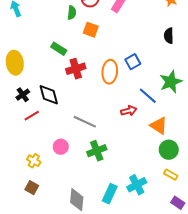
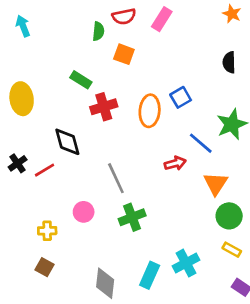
black cross: (23, 95) -> (18, 163), moved
gray line: (85, 122) -> (116, 178), turned 40
orange triangle: (159, 126) -> (216, 184), turned 30
yellow cross: (34, 161) -> (47, 231), turned -32

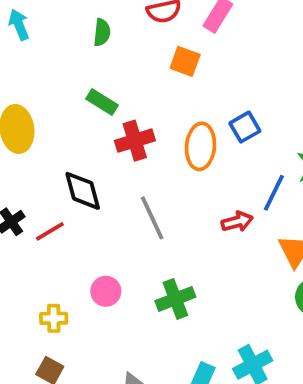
green semicircle: (98, 31) -> (102, 32), moved
orange square: (124, 54) -> (185, 61), moved
blue line: (201, 143) -> (274, 193), turned 75
gray line: (116, 178) -> (152, 218), moved

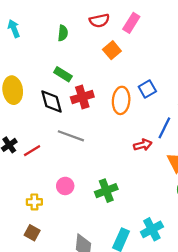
orange square: (185, 61) -> (112, 50), turned 30
black diamond: (83, 191) -> (51, 102), moved
gray line: (152, 218) -> (71, 136), moved, turned -45

